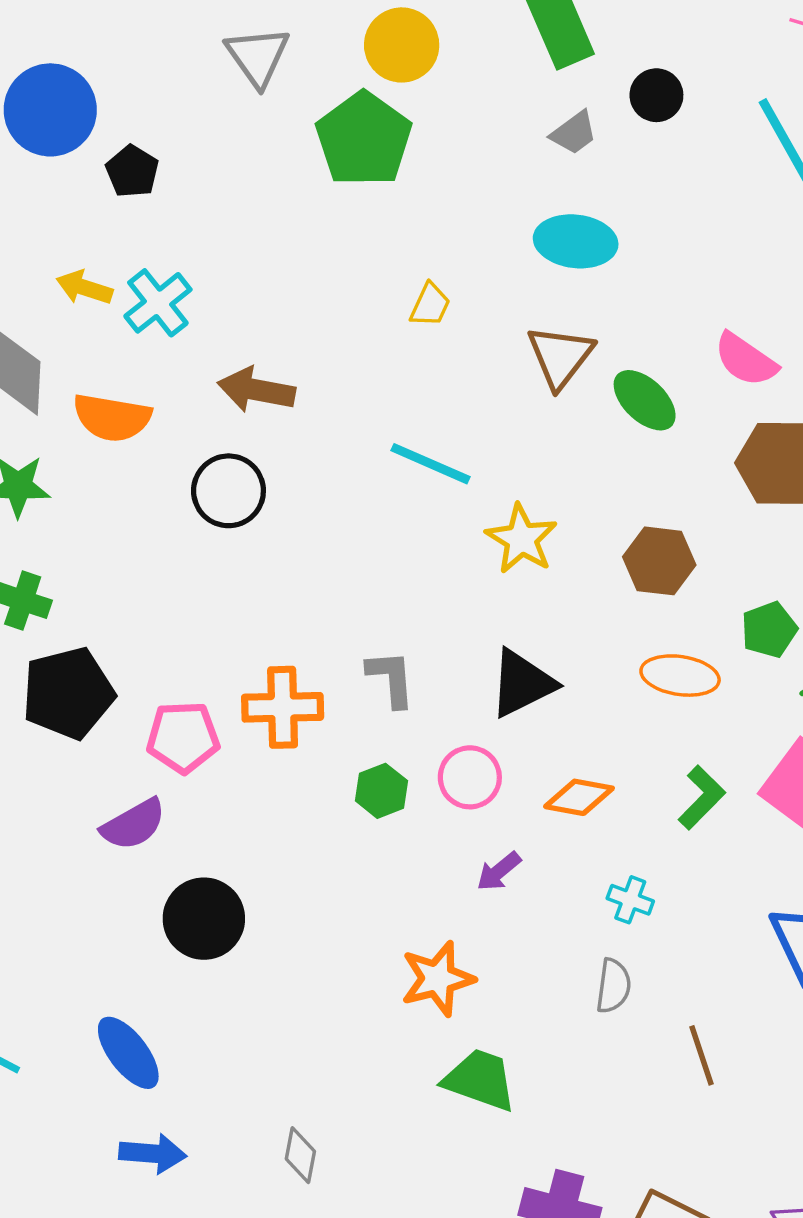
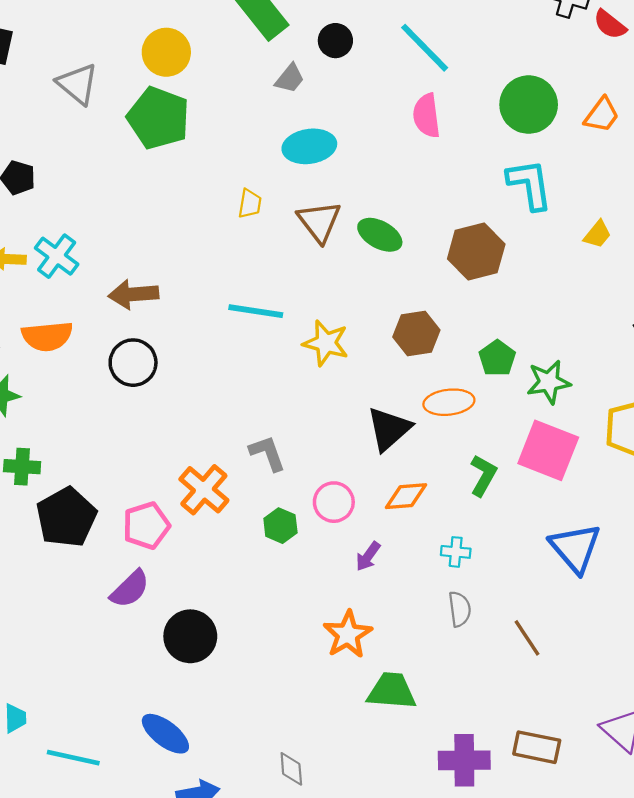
yellow trapezoid: (430, 305) -> (250, 204), moved
pink semicircle: (746, 360) -> (426, 116), moved, turned 63
black triangle: (522, 683) -> (389, 429), moved
orange cross: (283, 707) -> (204, 490), turned -33

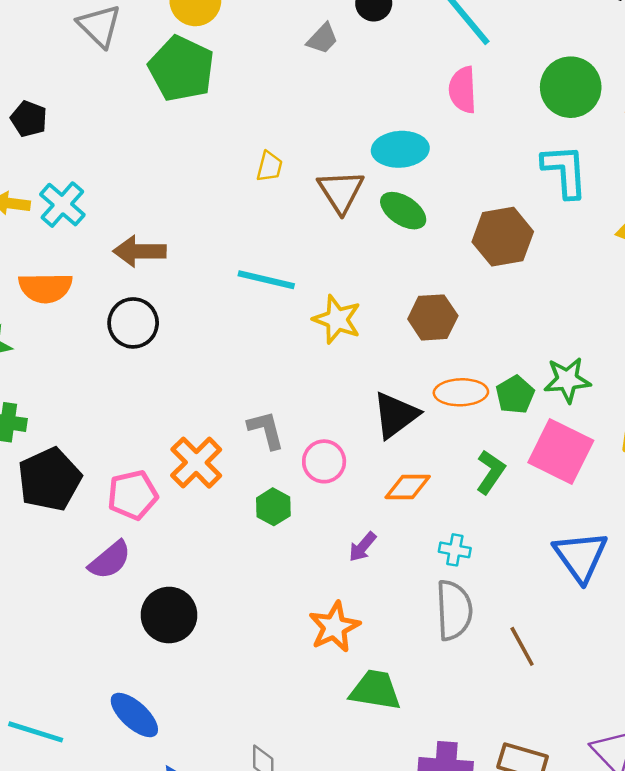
cyan ellipse: (309, 146) -> (400, 149), moved
green pentagon: (497, 358) -> (515, 395), moved
pink circle: (334, 502) -> (324, 461), moved
gray semicircle: (460, 609) -> (454, 610), size x1.6

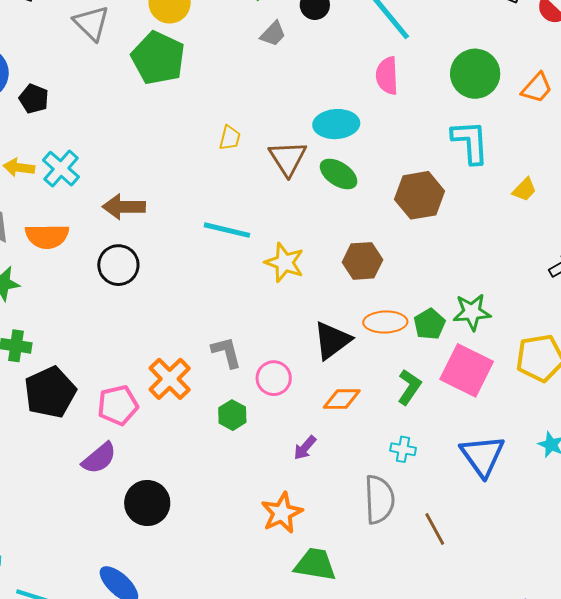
cyan cross: (455, 550) -> (403, 449), moved

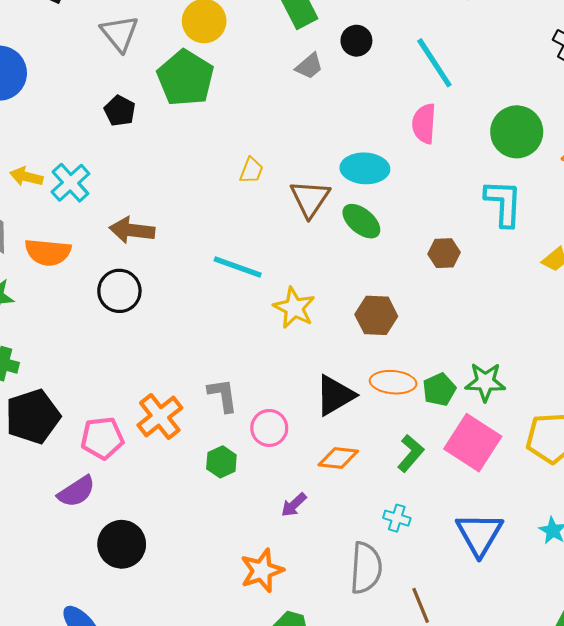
black pentagon: (34, 99) -> (120, 111), moved
brown hexagon: (420, 195) -> (444, 253), size x0.6

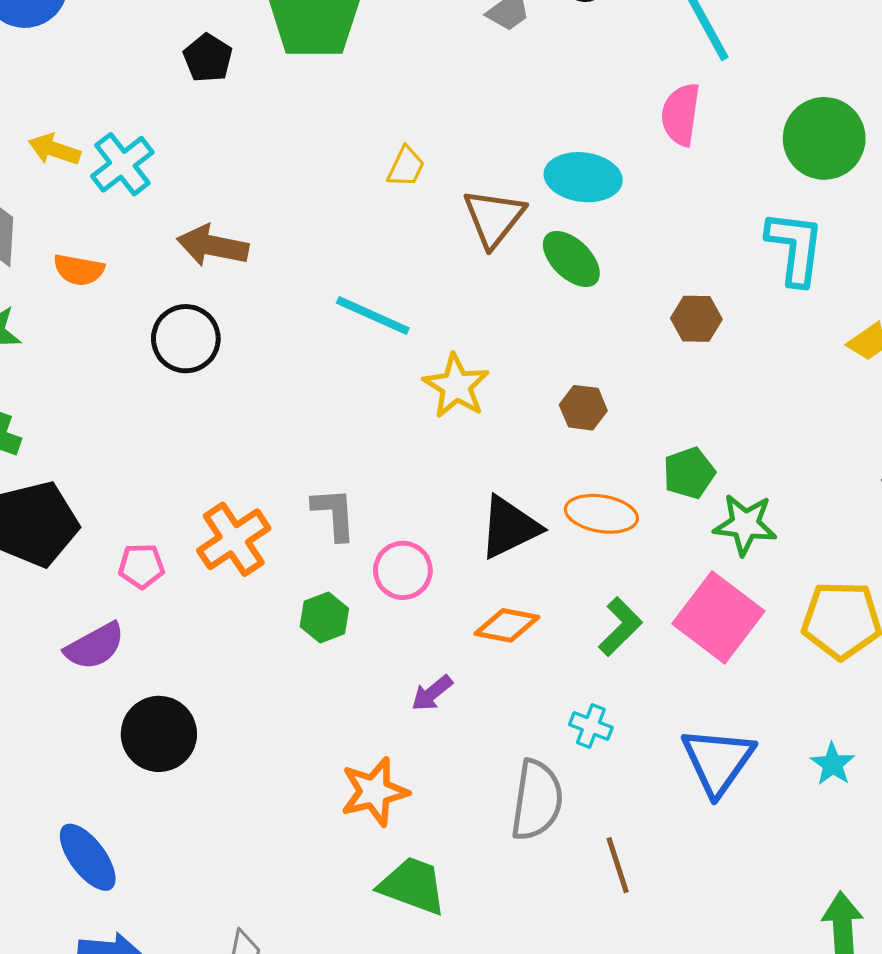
orange semicircle: (48, 252) -> (79, 270), size x0.7
brown hexagon: (376, 315) -> (583, 408), size x0.7
green pentagon: (439, 389) -> (689, 473), moved
pink pentagon: (102, 438) -> (141, 566), size x0.7

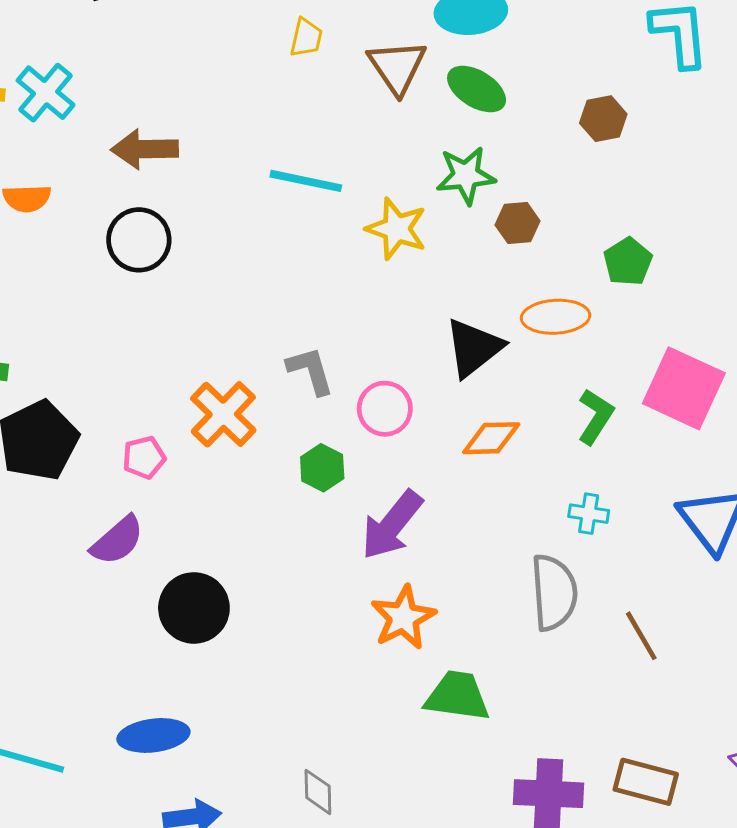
green star: (745, 524) -> (466, 175), moved
purple arrow: (432, 693) -> (392, 525), moved, size x1.8
blue ellipse: (88, 857) -> (153, 735), turned -48

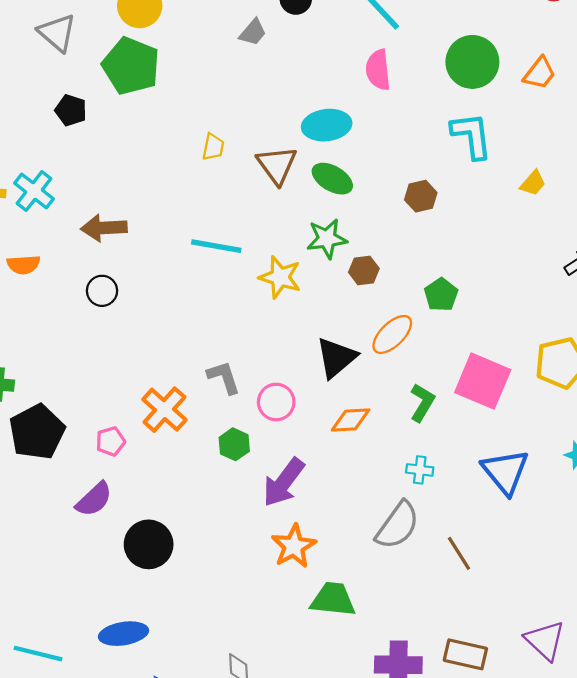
black circle: (139, 240) -> (102, 291), size x0.7
orange ellipse: (556, 317) -> (392, 334), turned -39
gray semicircle: (554, 592) -> (398, 525), turned 42

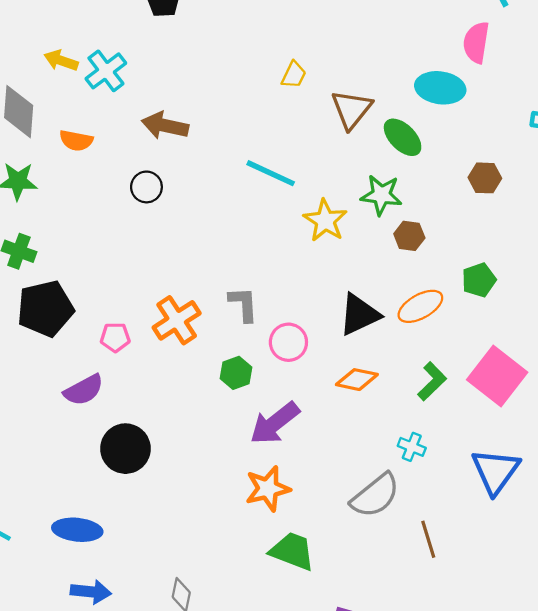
cyan ellipse: (327, 125) -> (440, 88), moved

